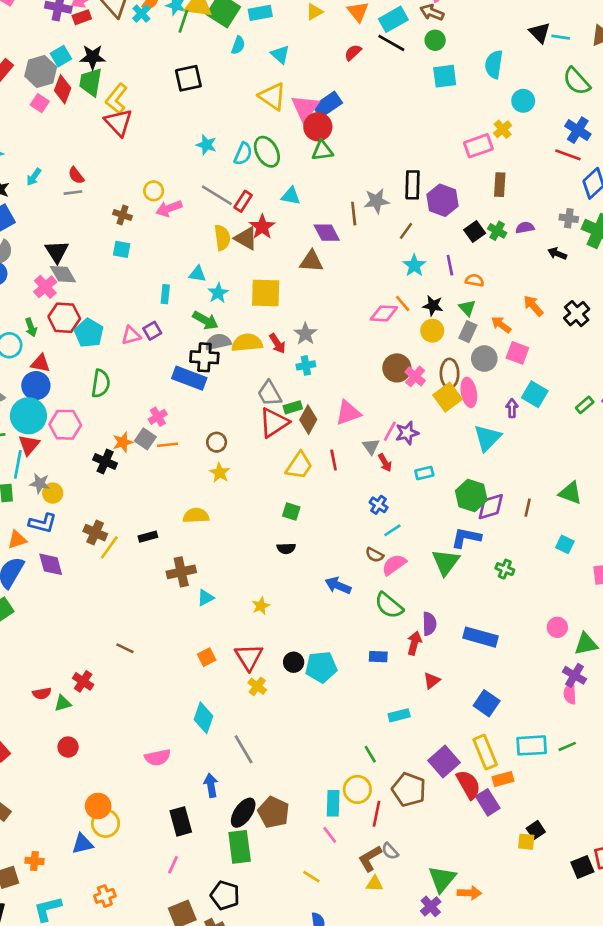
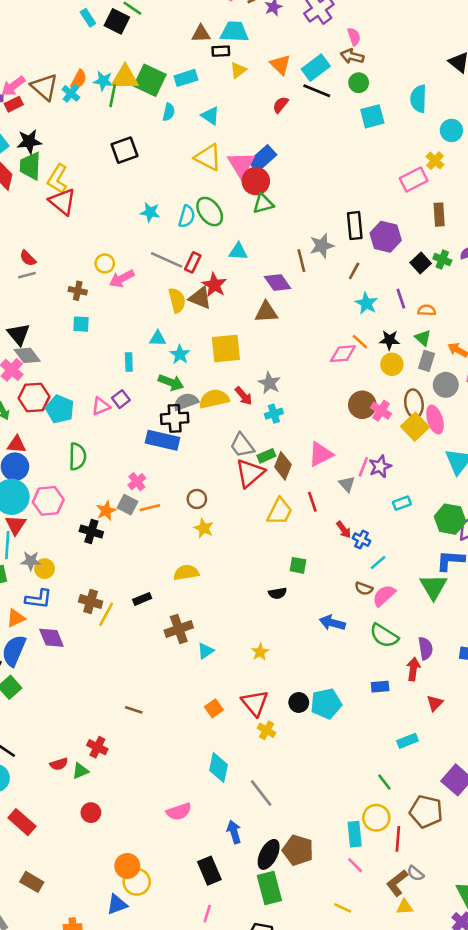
red arrow: (385, 463) -> (344, 530), moved
green square: (291, 512) -> (298, 565), moved

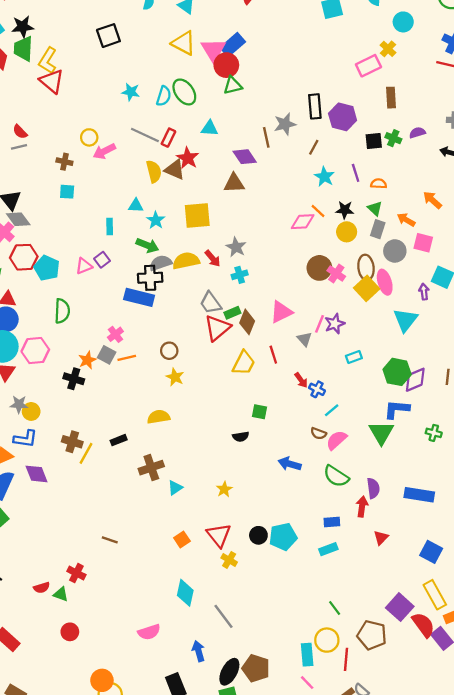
black square: (421, 263) -> (374, 141), turned 36
cyan rectangle: (407, 741) -> (328, 549), moved
green triangle: (80, 771) -> (61, 594), turned 42

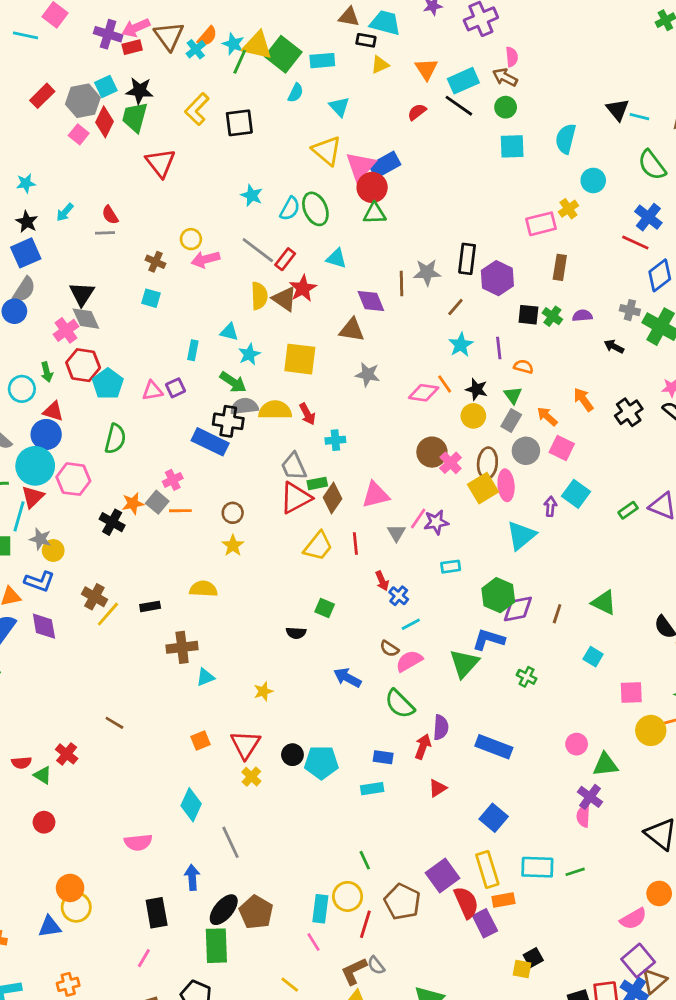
yellow L-shape: (48, 61) -> (197, 109), moved
gray star: (236, 247) -> (368, 374), moved, turned -30

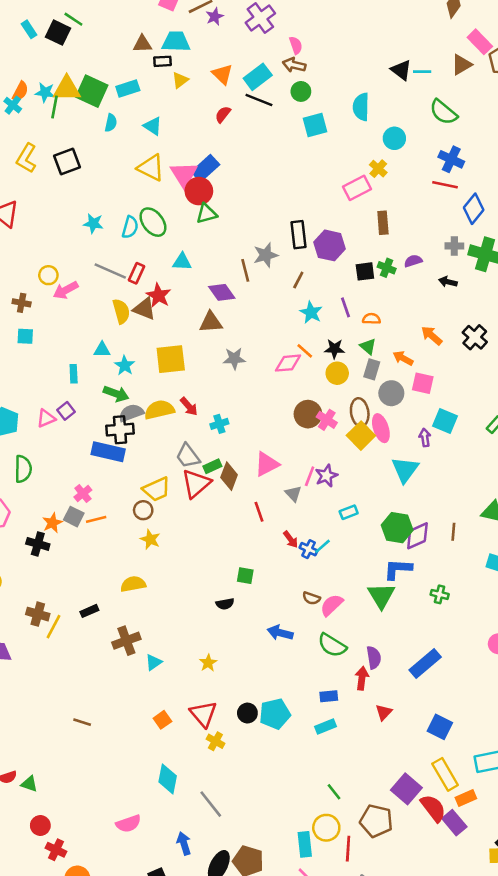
yellow trapezoid: (318, 546) -> (156, 489), moved, turned 40
cyan line: (411, 624) -> (323, 546), moved
blue rectangle: (494, 747) -> (425, 664), turned -48
red cross: (67, 754) -> (56, 850), moved

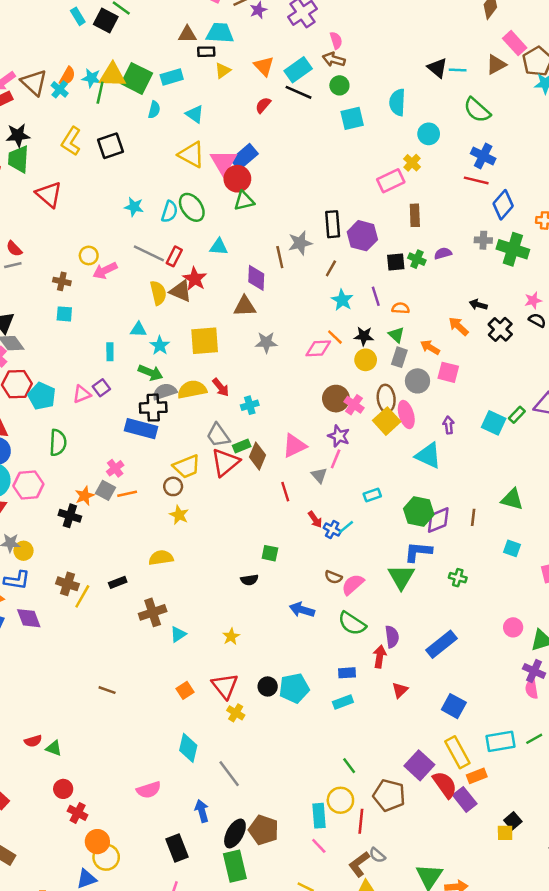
black arrow: (448, 282) -> (478, 305), moved
purple diamond: (222, 292) -> (256, 278), turned 36
cyan square: (445, 421) -> (494, 423), moved
cyan triangle: (405, 470) -> (428, 456), turned -44
purple star: (326, 476) -> (339, 436), moved, turned -30

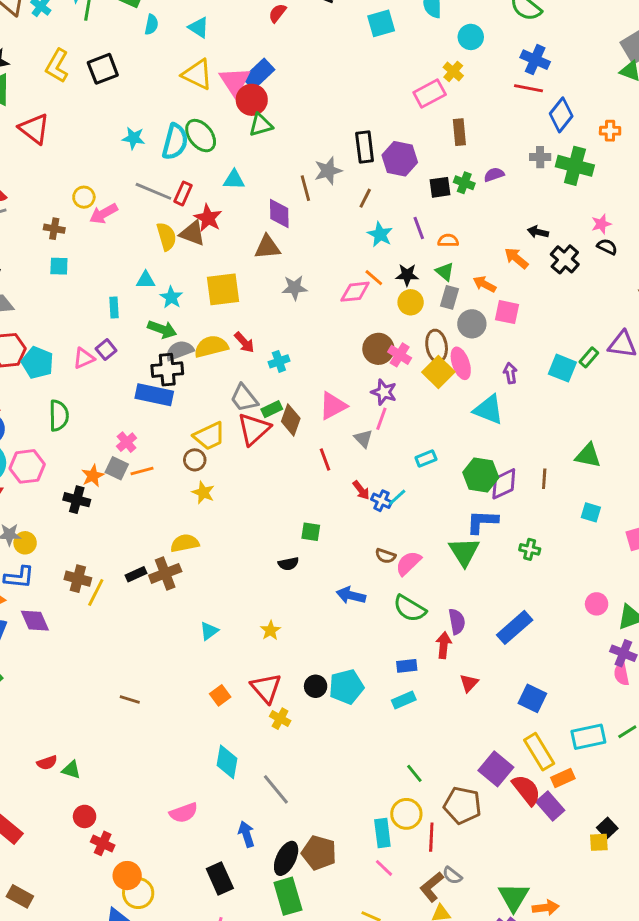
cyan semicircle: (170, 212) -> (175, 142), size x1.4
brown cross: (153, 612) -> (165, 573), moved

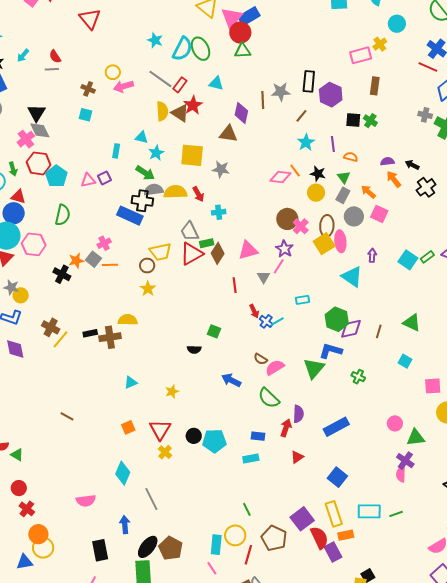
purple semicircle: (494, 175) -> (387, 161), moved
gray star: (295, 288) -> (221, 169), moved

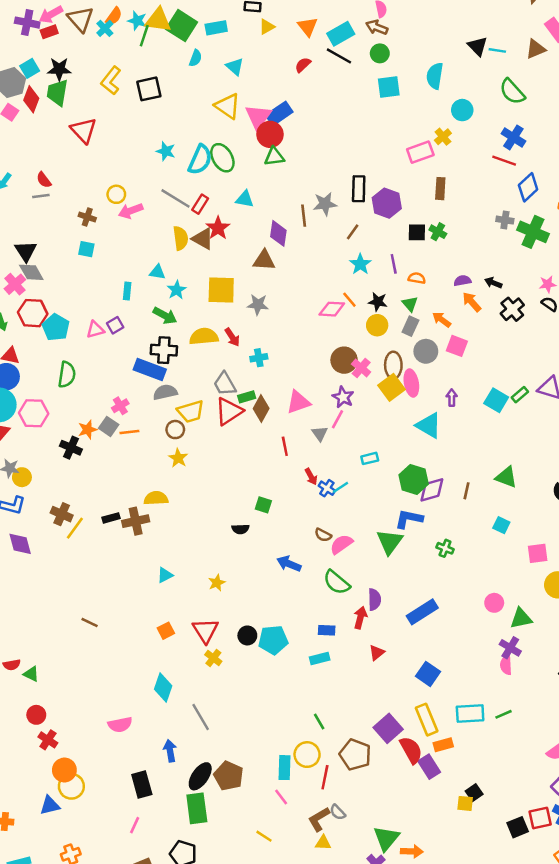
gray semicircle: (154, 190) -> (165, 392), moved

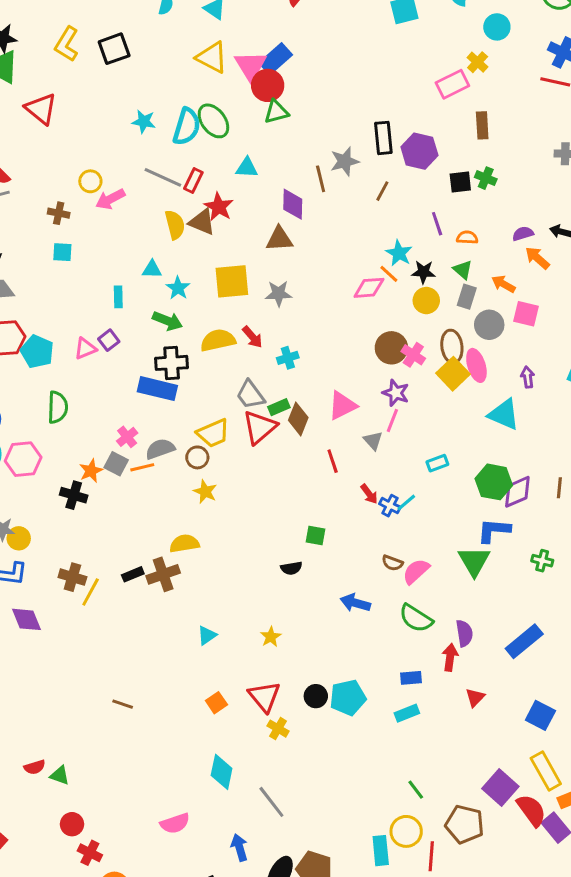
cyan star: (360, 264) -> (399, 253), moved
gray semicircle: (165, 392) -> (160, 449), moved

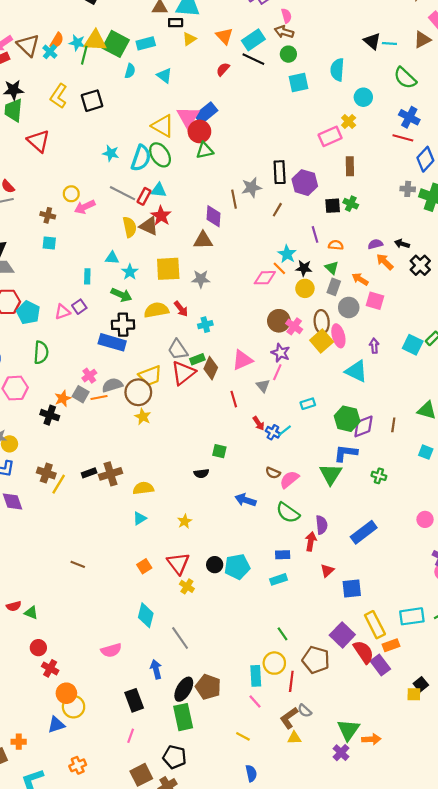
yellow triangle: (212, 57) -> (163, 126), moved
cyan triangle: (247, 168) -> (159, 190), moved
brown circle: (197, 457) -> (138, 392), size x1.6
yellow semicircle: (184, 544) -> (143, 488), moved
blue square: (540, 715) -> (352, 588), moved, turned -36

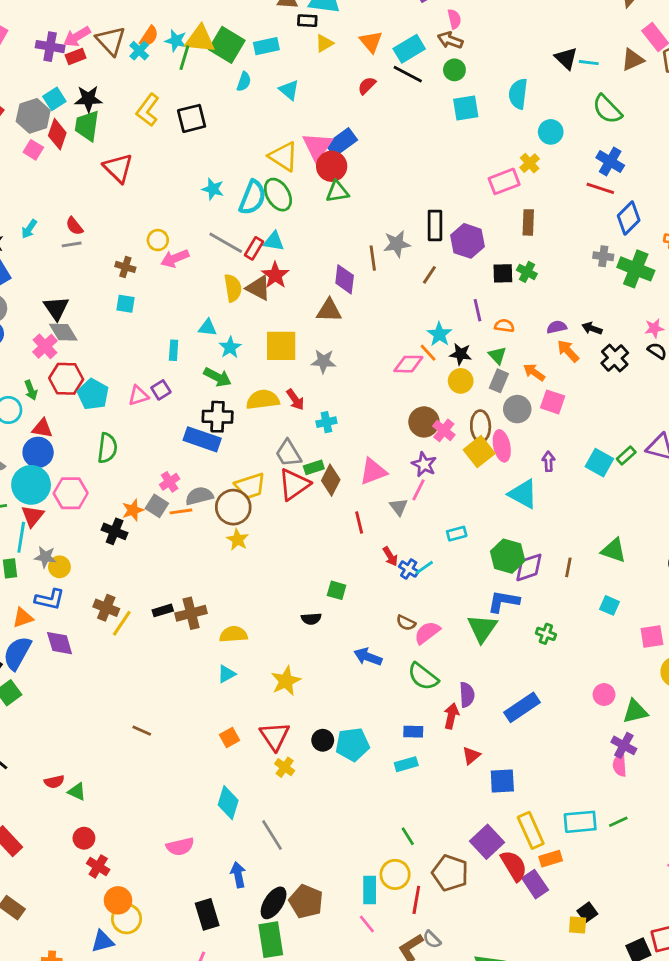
yellow star: (185, 521) -> (286, 681), size x1.5

